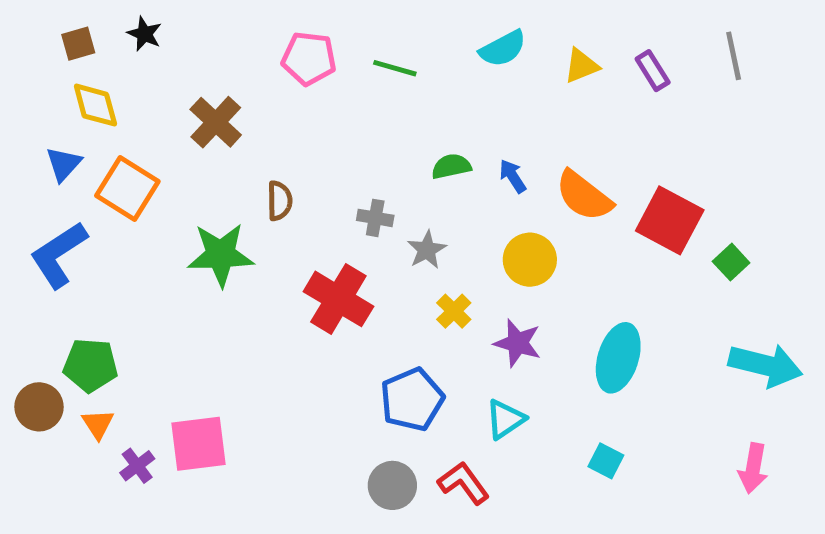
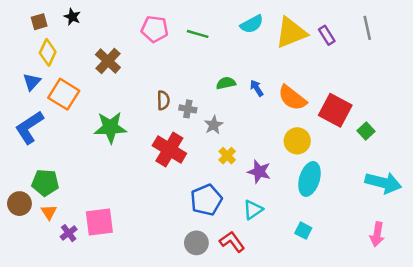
yellow triangle: (581, 66) -> (291, 33), size x1.8
yellow diamond: (95, 105) -> (48, 52), turned 40
brown semicircle: (280, 201) -> (163, 100), moved
yellow circle: (530, 260) -> (297, 141), moved

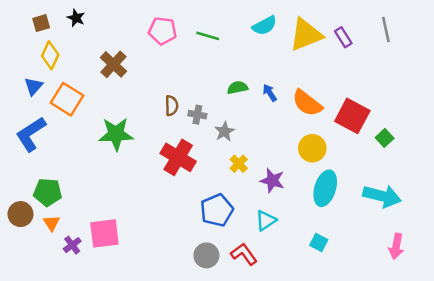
cyan arrow: (383, 183) -> (382, 196), moved

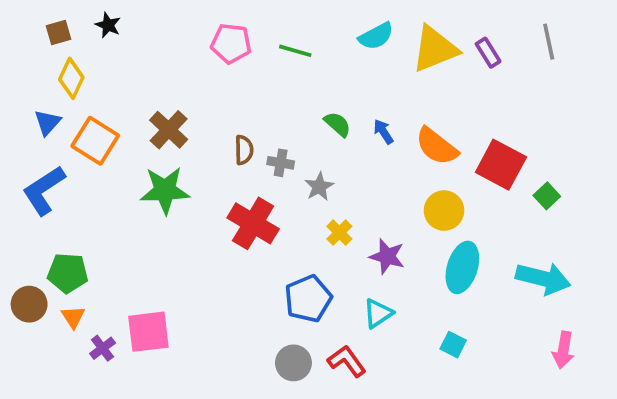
brown cross: (113, 64) -> (169, 130), moved
green semicircle: (237, 88) -> (338, 124), turned 54

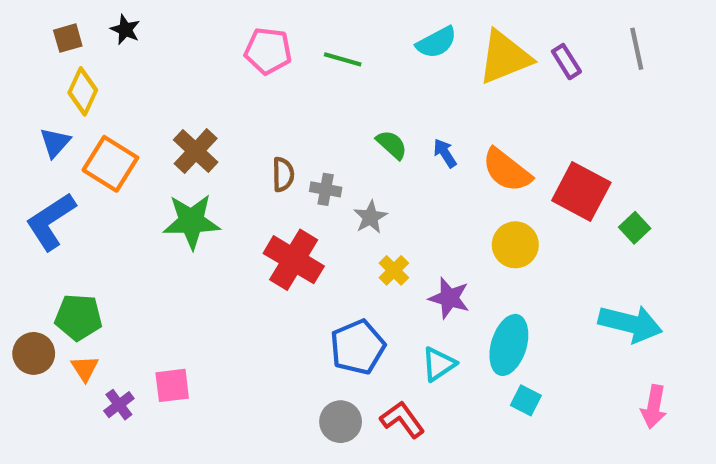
cyan ellipse: (462, 267) -> (509, 345), moved
pink square: (148, 332) -> (172, 385), size x0.7

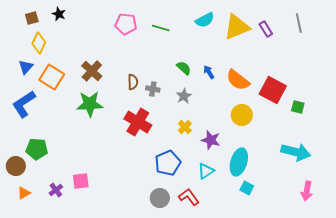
gray star: (370, 217) -> (184, 96), moved
green square: (635, 228) -> (298, 107), turned -32
orange triangle: (85, 368) -> (24, 193), moved, turned 32

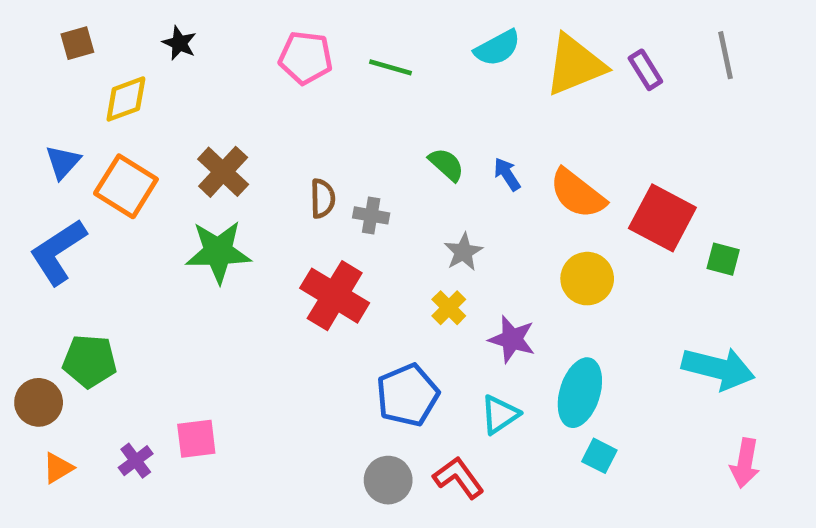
black star: (59, 14) -> (179, 43), moved
yellow diamond: (39, 43) -> (126, 99), moved, turned 45
gray star: (184, 96) -> (463, 252), moved

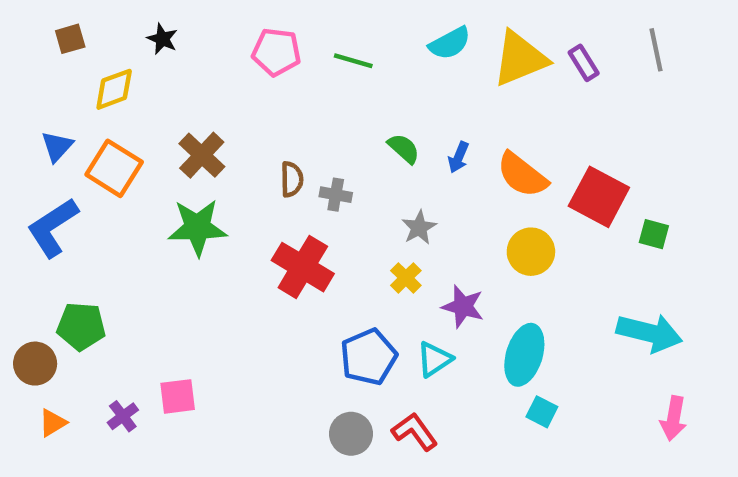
blue arrow: (507, 174) -> (459, 157), turned -124
cyan triangle: (500, 414) -> (434, 359), moved

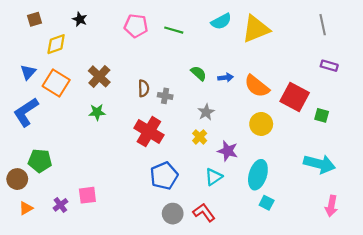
purple rectangle: (584, 63) -> (329, 66), moved, turned -42
blue arrow: (459, 157) -> (226, 78), turned -120
green star: (197, 228) -> (97, 112), size x0.6
blue pentagon: (369, 357) -> (164, 176), moved

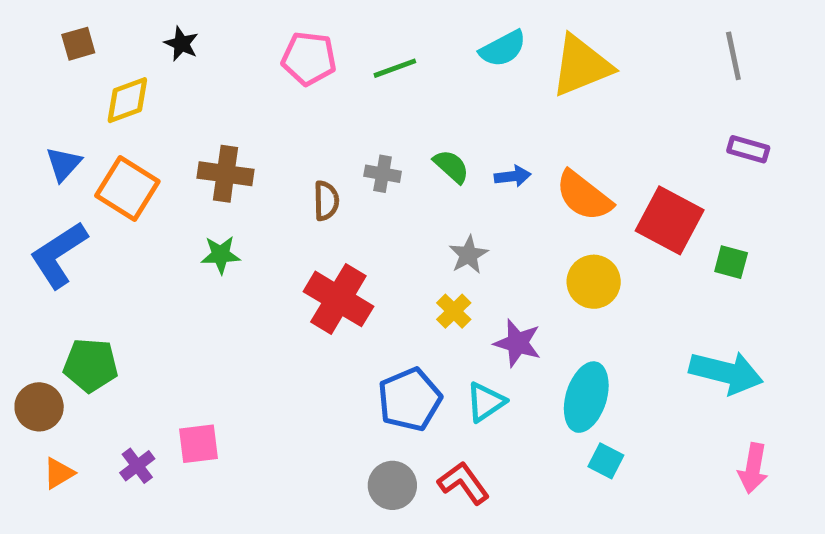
green line: (174, 30) -> (395, 68), turned -36
brown cross: (99, 76) -> (226, 174), turned -35
gray cross: (165, 96) -> (383, 174), moved
blue pentagon: (164, 176) -> (410, 400), moved

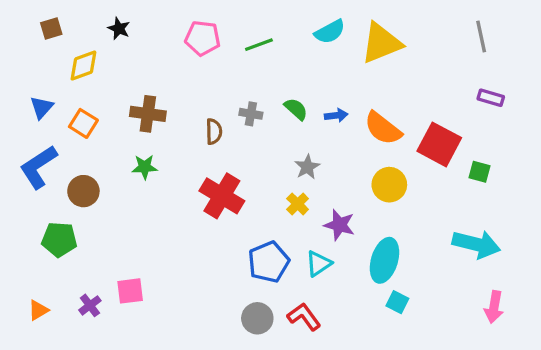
orange square: (127, 188) -> (83, 123), size x0.7
brown circle: (39, 407) -> (83, 191), moved

